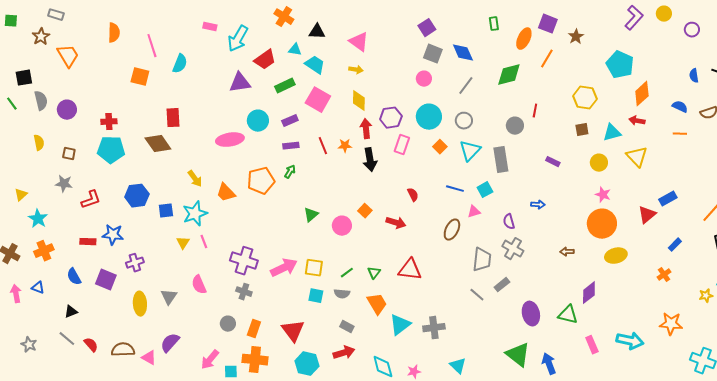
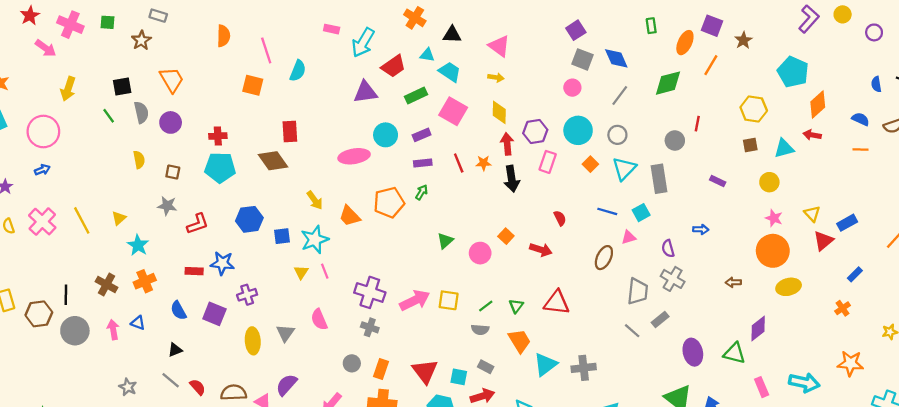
orange trapezoid: (68, 56) -> (172, 80), moved
yellow triangle: (637, 157) -> (812, 214), moved, size x0.7
cyan square: (316, 296) -> (459, 377), moved

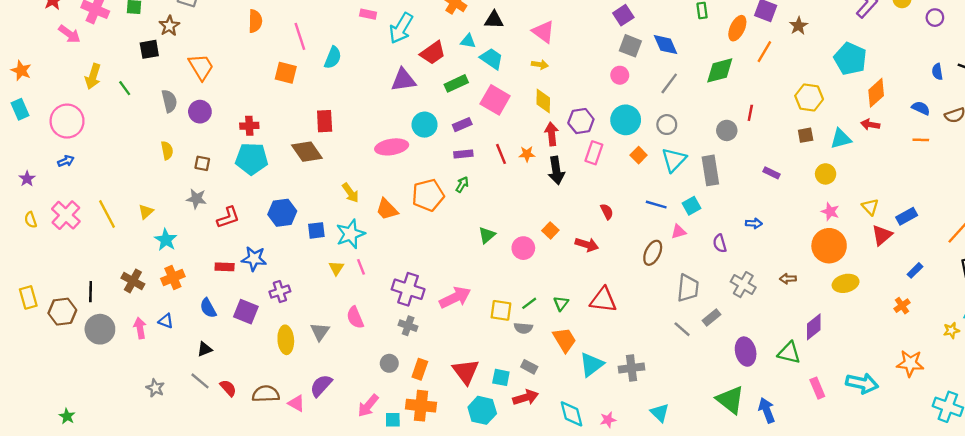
black square: (122, 86) -> (149, 49), moved
green line: (109, 116) -> (125, 88), moved
gray cross: (673, 279) -> (743, 285), moved
yellow square: (449, 300) -> (501, 310), moved

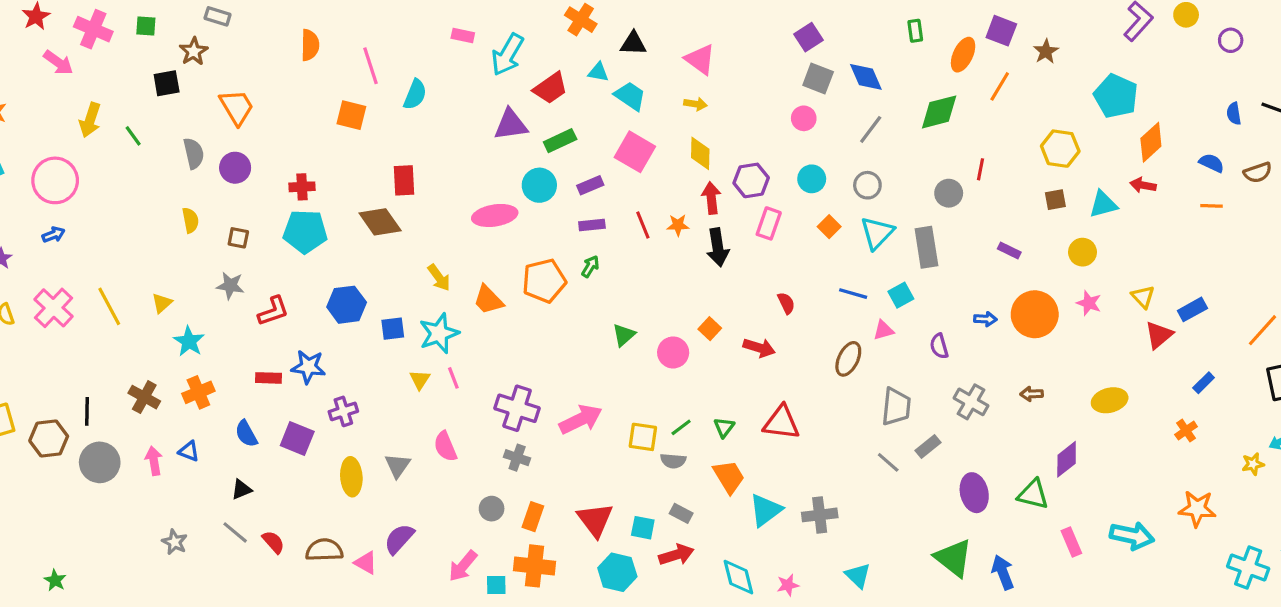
green rectangle: (456, 83) -> (560, 141), moved
cyan circle: (626, 120) -> (812, 179), size x0.7
orange circle: (829, 246) -> (1035, 314), moved

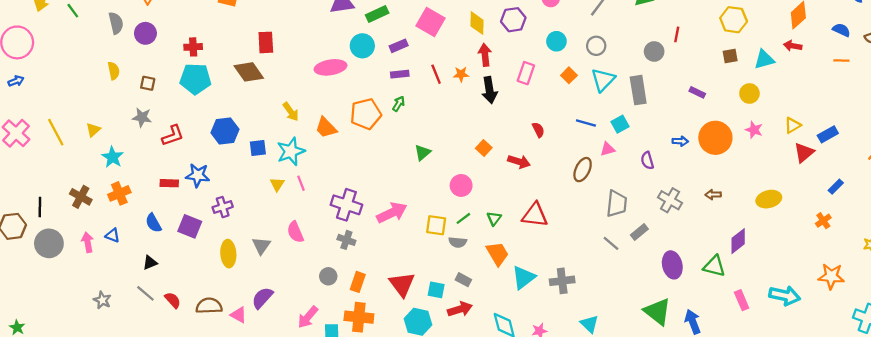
purple hexagon: (751, 180) -> (513, 20), moved
yellow triangle: (1143, 297) -> (793, 125), turned 42
pink circle: (673, 352) -> (461, 185), moved

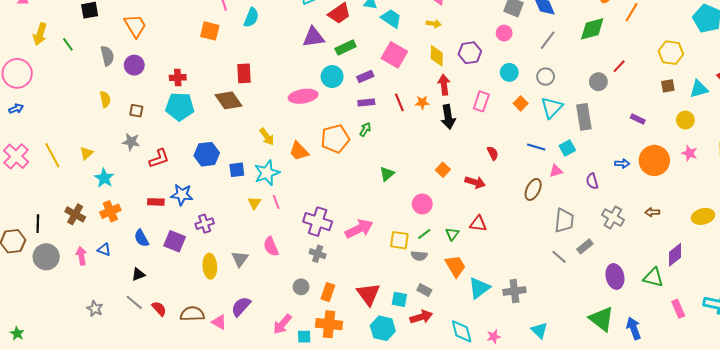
red line: (677, 34) -> (619, 66), turned 32
red triangle: (535, 215) -> (478, 224), moved, size x0.7

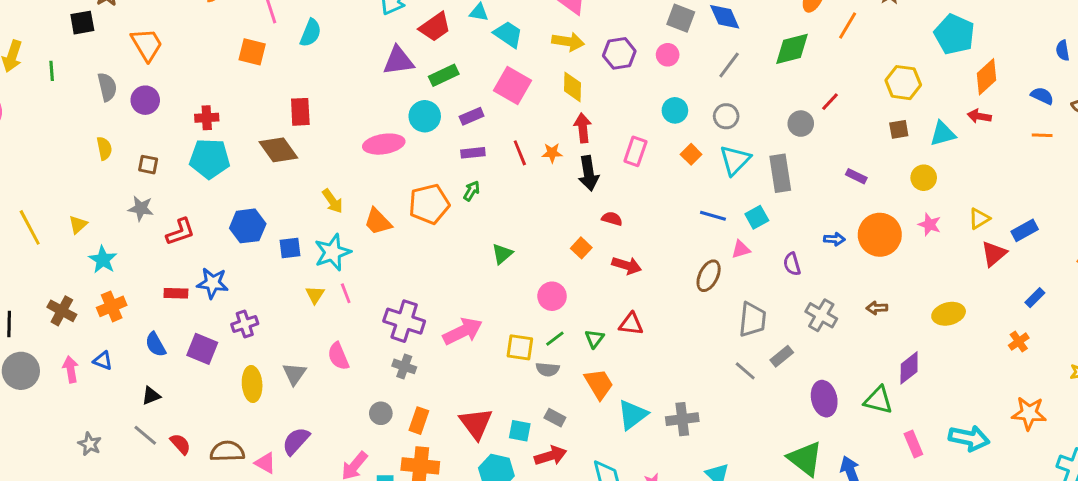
yellow arrow: (434, 24) -> (568, 42), size x1.5
green line: (68, 44) -> (52, 71), turned 32
purple hexagon: (470, 53) -> (619, 53), moved
red semicircle: (493, 153) -> (612, 219), moved, turned -48

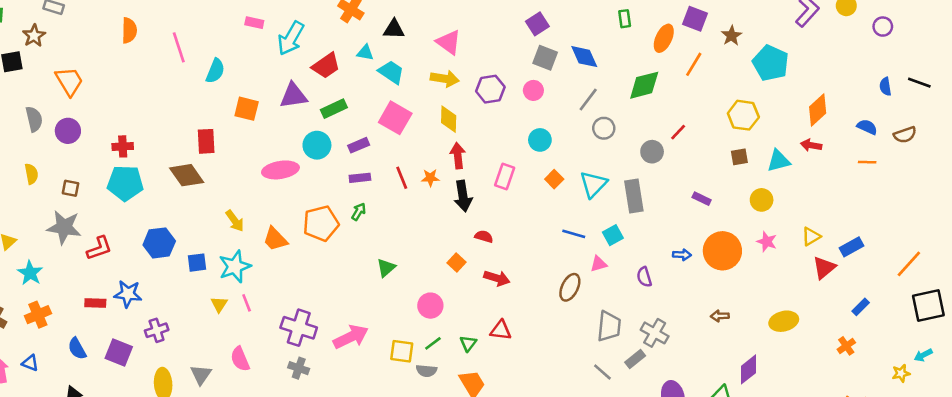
cyan pentagon: (954, 34) -> (771, 63), moved
orange square: (252, 52) -> (247, 109), moved
gray circle: (726, 116) -> (604, 128), moved
gray star: (141, 208) -> (64, 227), size x1.5
gray cross: (821, 315) -> (655, 333), moved

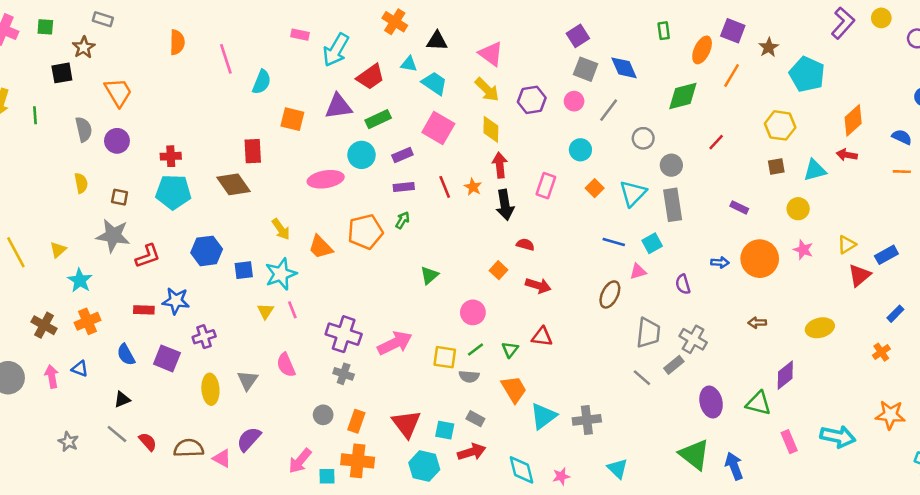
yellow arrow: (445, 79) -> (487, 90), turned 36
gray line: (588, 100) -> (609, 110), moved
gray circle: (652, 152) -> (671, 165), moved
orange star: (430, 178) -> (473, 187), turned 30

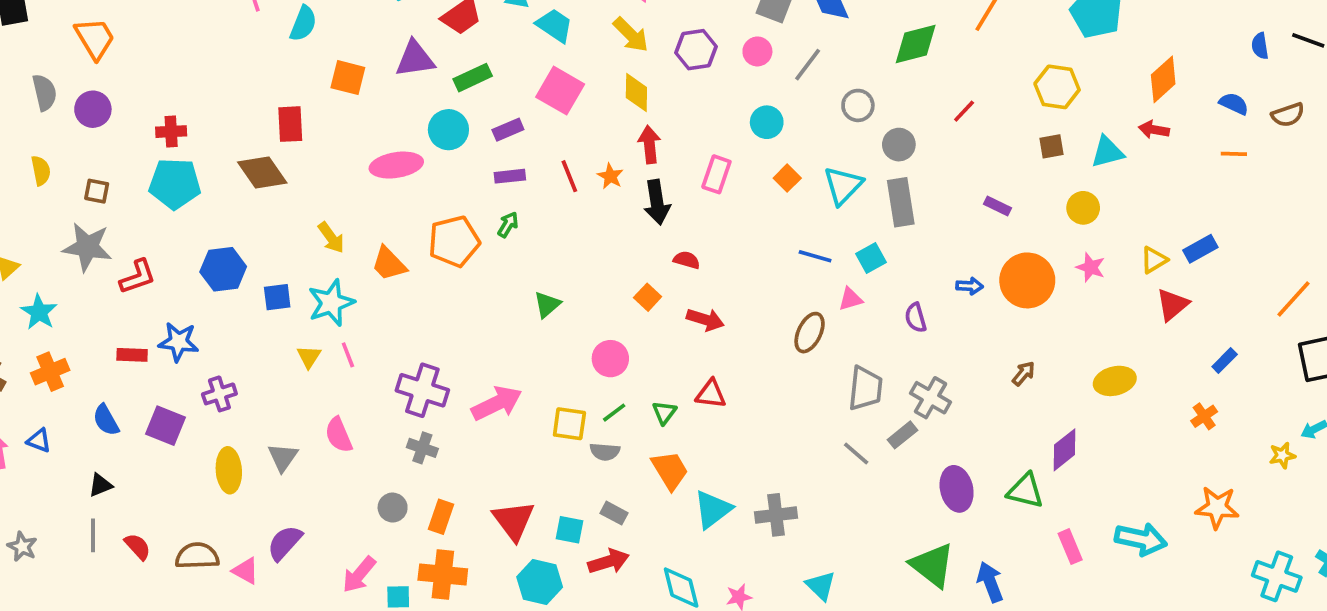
blue rectangle: (886, 255) -> (1200, 249), moved
brown arrow: (757, 323) -> (1024, 373), turned 132
gray line: (117, 434) -> (93, 535), turned 50

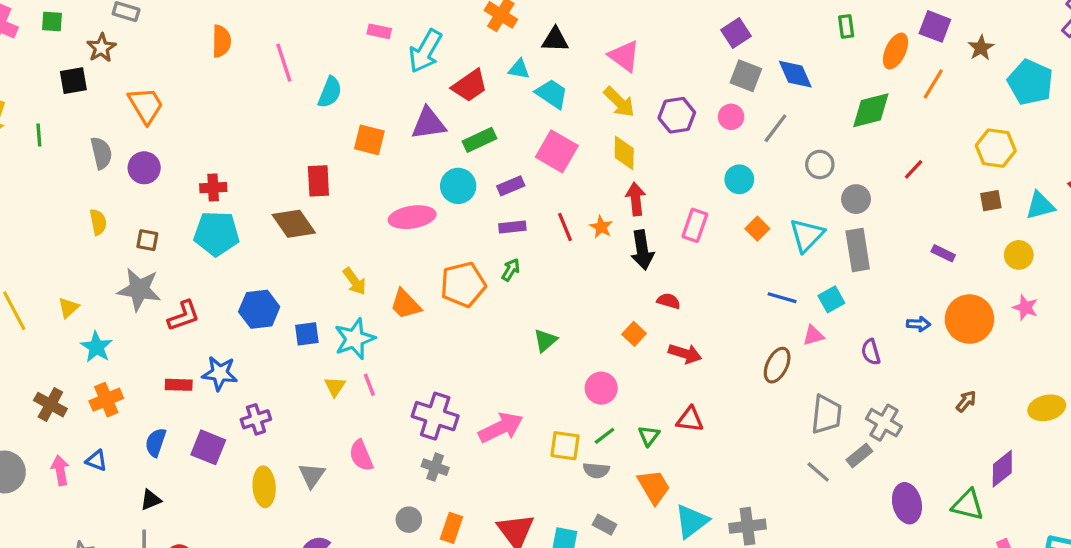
blue semicircle: (106, 420) -> (156, 442), turned 48

